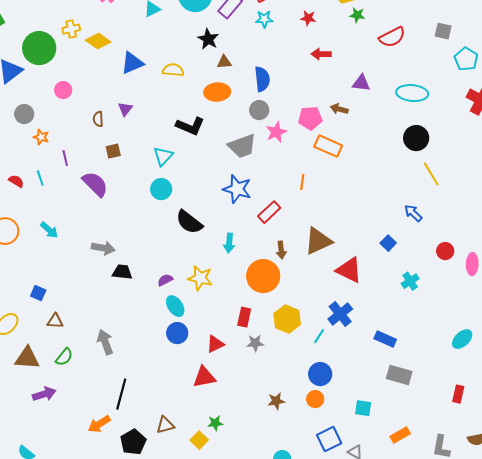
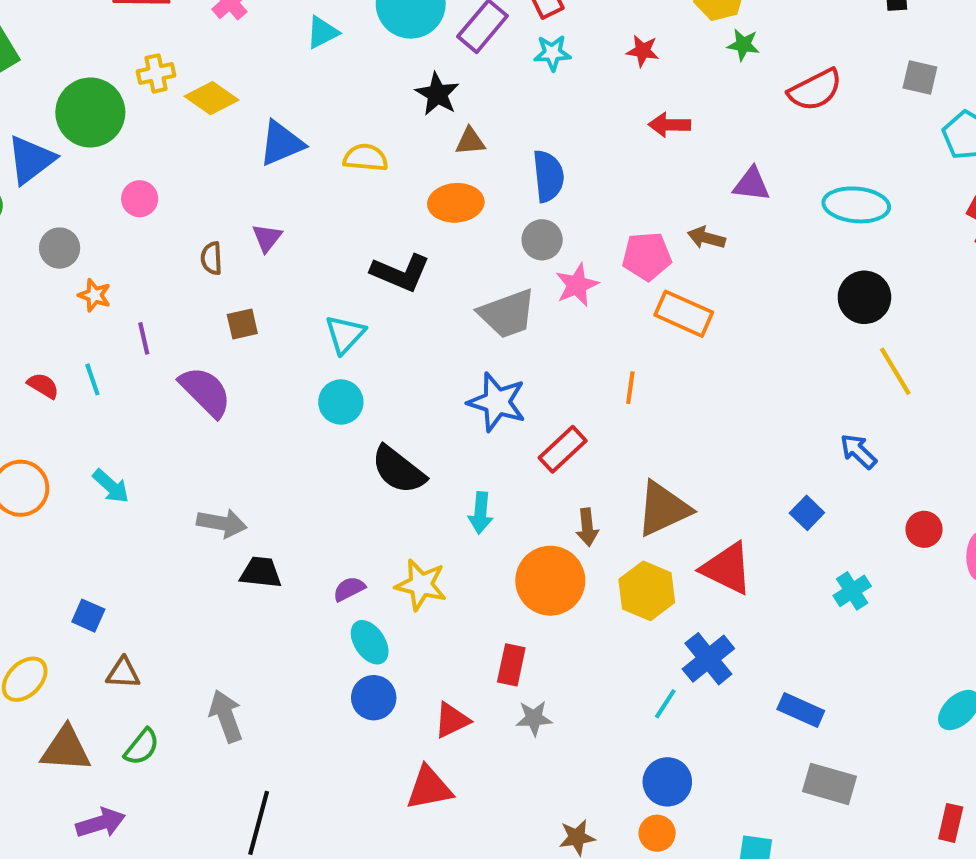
yellow hexagon: (287, 319) -> (647, 591), moved

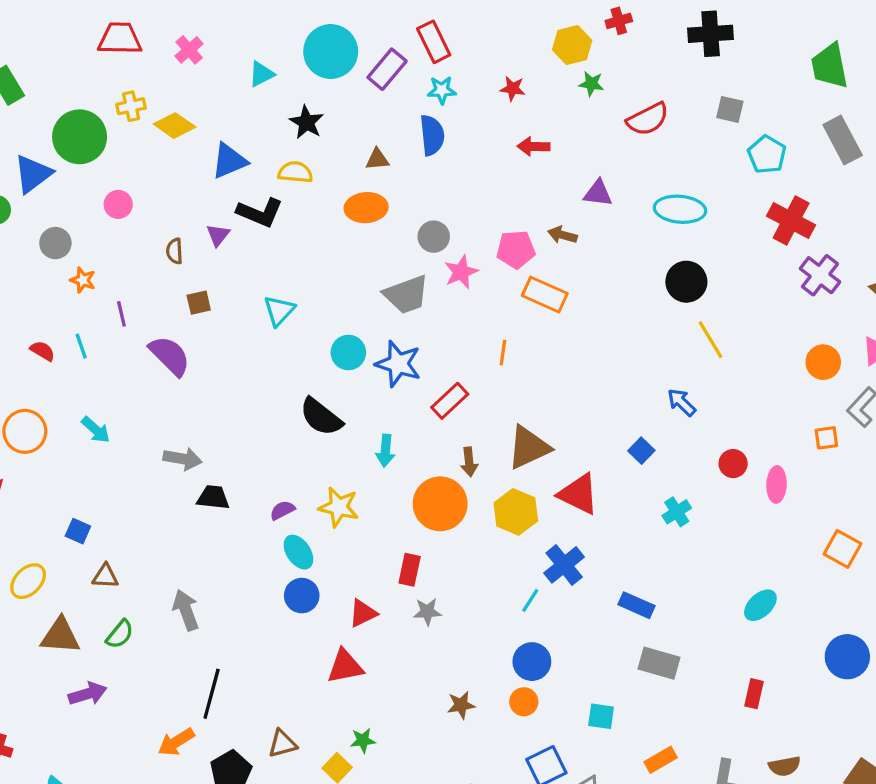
black star: (437, 94) -> (307, 122), moved
blue semicircle: (548, 176) -> (432, 135), moved
black L-shape: (400, 273) -> (260, 212), moved
cyan circle: (341, 402) -> (348, 353), moved

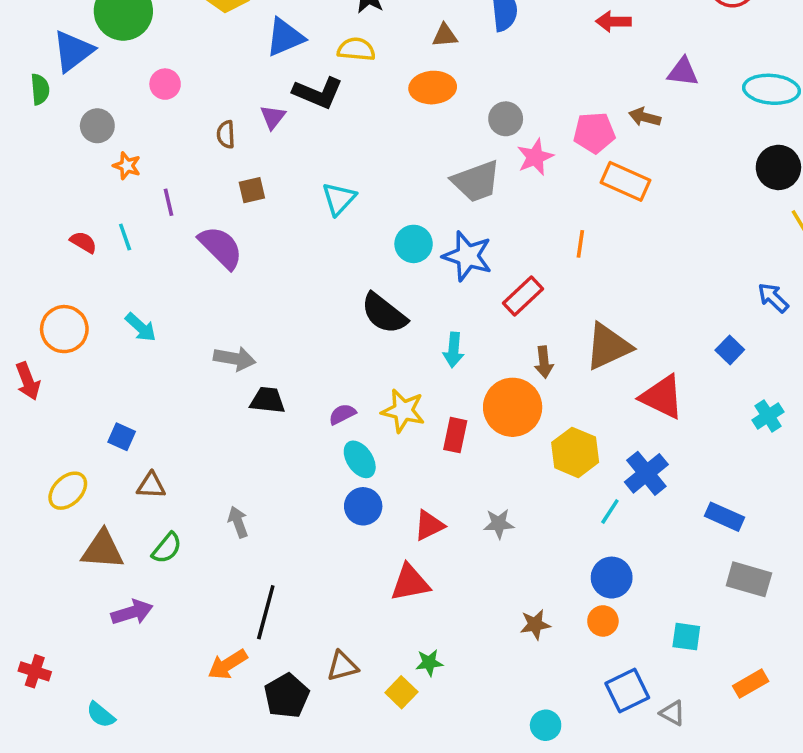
yellow hexagon: (516, 512) -> (575, 452), moved
red rectangle: (410, 570) -> (455, 435), moved
gray arrow: (186, 610) -> (238, 522), size x0.7

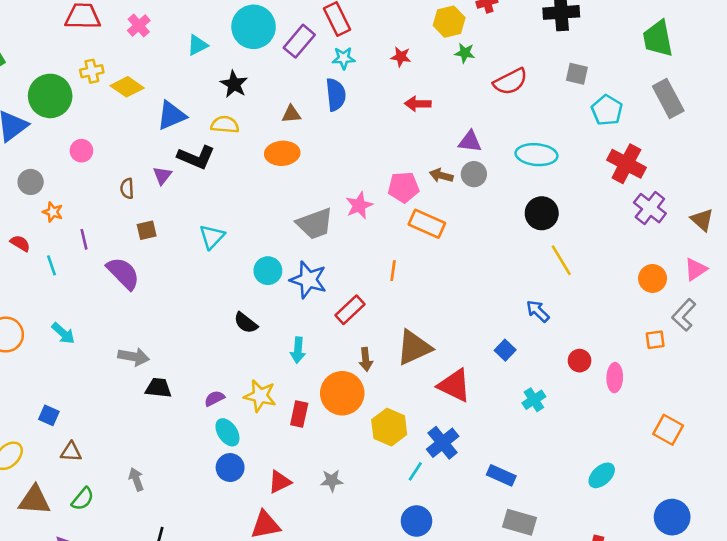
gray circle: (506, 119) -> (474, 174), moved
red semicircle: (83, 242) -> (20, 243), moved
black semicircle: (384, 313) -> (246, 323), size x0.7

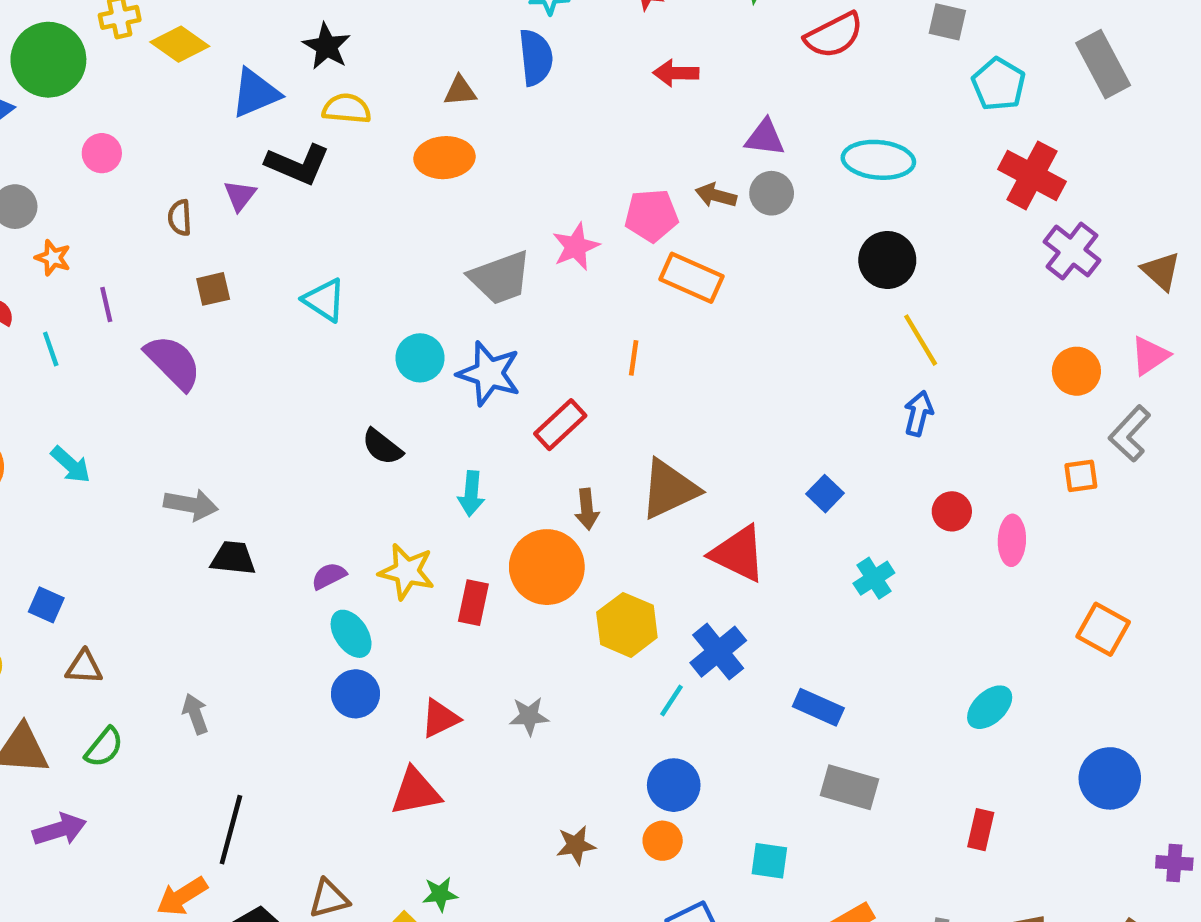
black star: (234, 84) -> (327, 46), moved
cyan triangle: (212, 237) -> (324, 300), turned -40
blue arrow: (538, 311) -> (918, 413), moved, turned 60

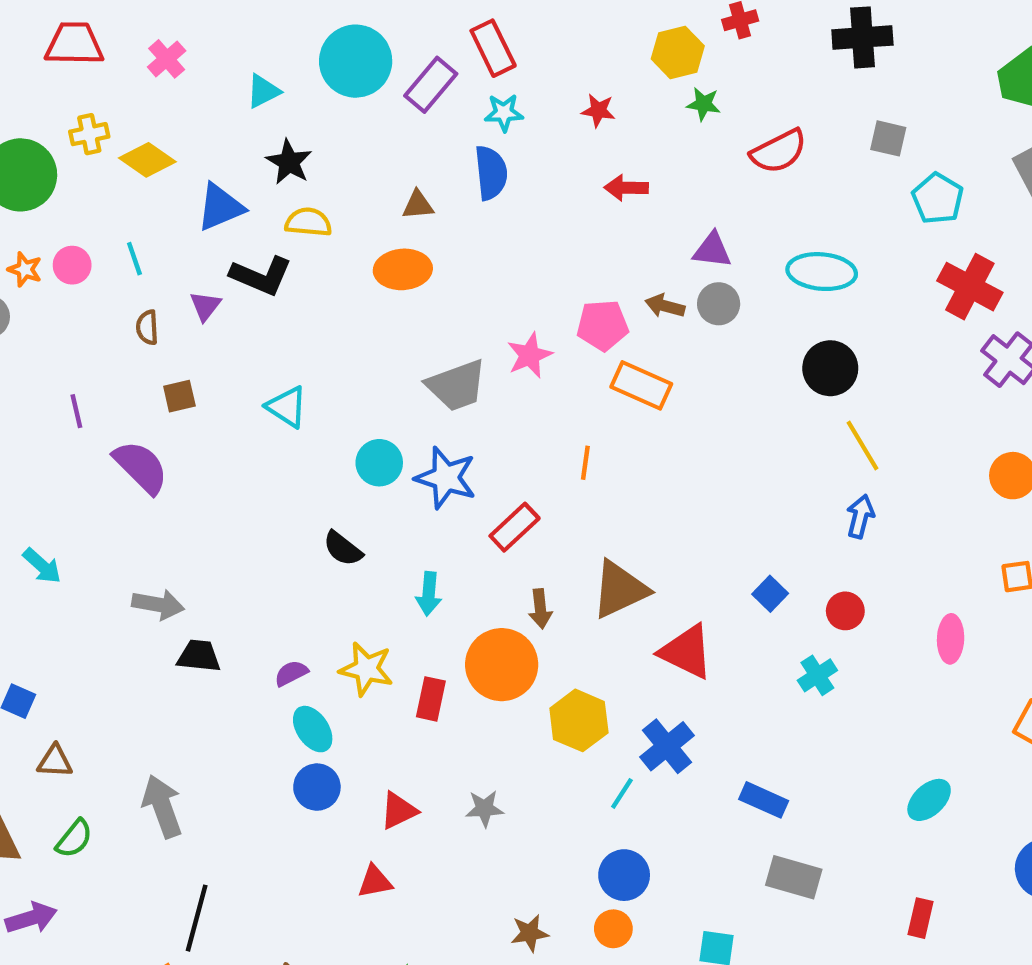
orange star: (53, 258) -> (25, 269), moved
cyan line: (51, 349) -> (134, 259), moved
red circle: (952, 511) -> (845, 611), moved
gray arrow: (195, 714) -> (162, 806), size x1.6
red triangle: (416, 792) -> (375, 882), size x0.7

